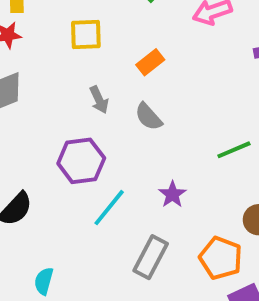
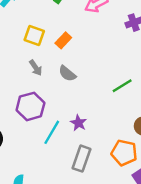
yellow square: (86, 35) -> (34, 36), moved, turned 30
purple star: (172, 194) -> (79, 123), moved

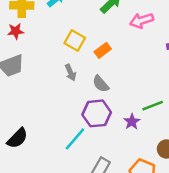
purple hexagon: (30, 106) -> (97, 113), moved
purple star: (79, 123) -> (132, 122), moved

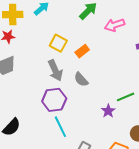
gray arrow: (71, 73) -> (55, 70), size x1.5
purple hexagon: (97, 113) -> (54, 100), moved
cyan line: (75, 139) -> (60, 127), turned -65

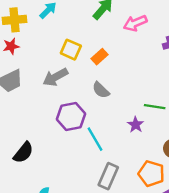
gray arrow: (55, 70) -> (55, 77), moved, turned 90
green line: (126, 97) -> (155, 107), turned 36
cyan line: (60, 127) -> (95, 139), moved

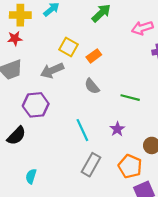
pink arrow: (135, 23) -> (142, 28), moved
green line: (155, 107) -> (130, 98), moved
purple hexagon: (71, 117) -> (36, 105), moved
purple star: (136, 125) -> (117, 129), moved

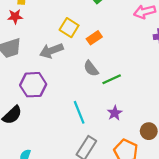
green line: (130, 98) -> (112, 79), moved, turned -42

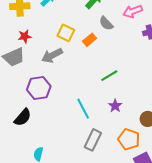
red star: (15, 17) -> (25, 36), moved
gray semicircle: (91, 68) -> (106, 23), moved

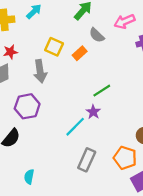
gray arrow: (52, 55) -> (40, 71), turned -70
purple star: (115, 106) -> (93, 112), moved
cyan line: (83, 109) -> (75, 127), turned 75

